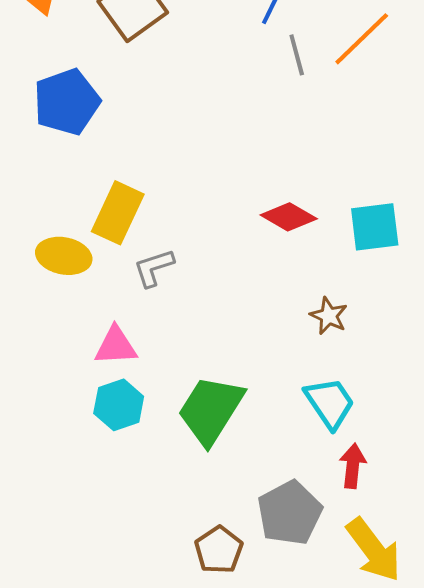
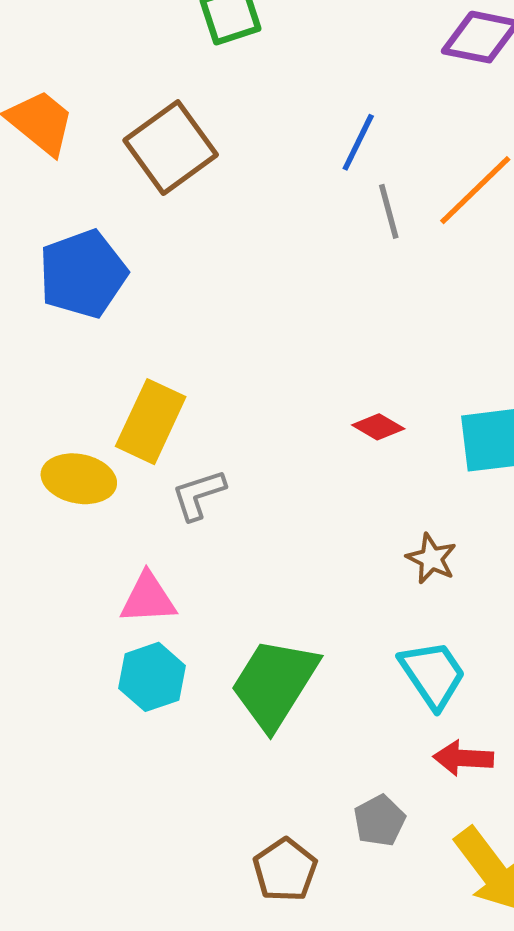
red diamond: (289, 217) -> (378, 427), size x0.7
red arrow: (353, 466) -> (463, 758), turned -93
gray pentagon: (290, 513) -> (379, 821), size x0.6

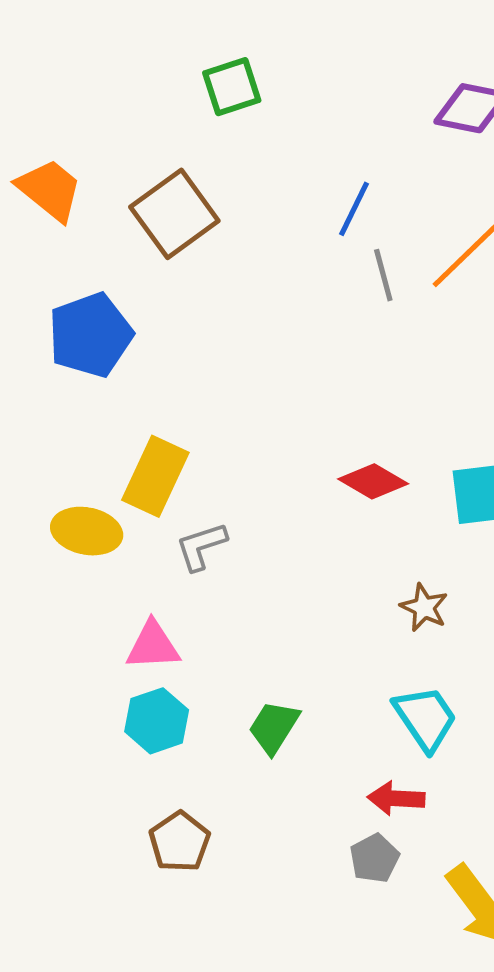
red diamond: (378, 427) -> (373, 481), size x1.4
green trapezoid: (274, 684) -> (274, 727), size x0.6
red arrow: (463, 758) -> (396, 798), moved
brown pentagon: (285, 870) -> (180, 842), moved

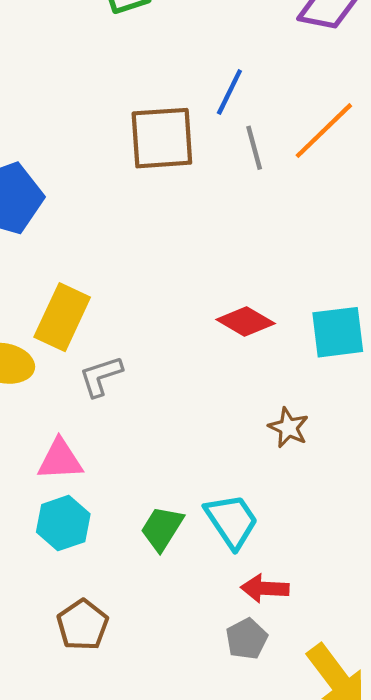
brown square: (174, 214) -> (162, 138), moved, turned 32
cyan trapezoid: (425, 718) -> (232, 521), moved

